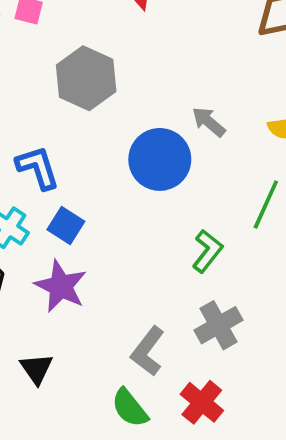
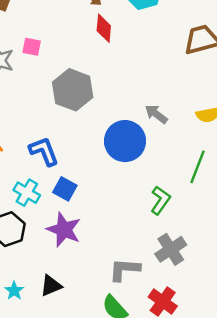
gray L-shape: (148, 351) -> (125, 269), turned 60
black triangle: (37, 369) -> (51, 286), turned 45

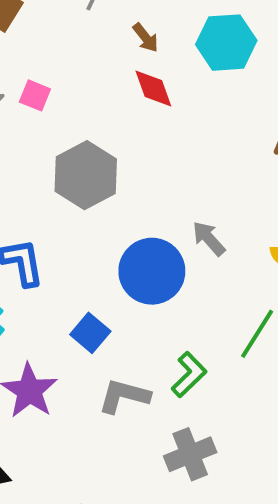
red diamond: (104, 28) -> (153, 89), turned -36
blue square: (65, 189) -> (90, 333), moved
gray L-shape: (125, 269) -> (124, 396), moved

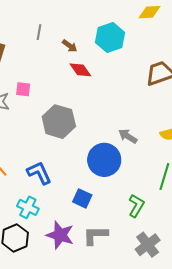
gray L-shape: (124, 396) -> (95, 235), moved

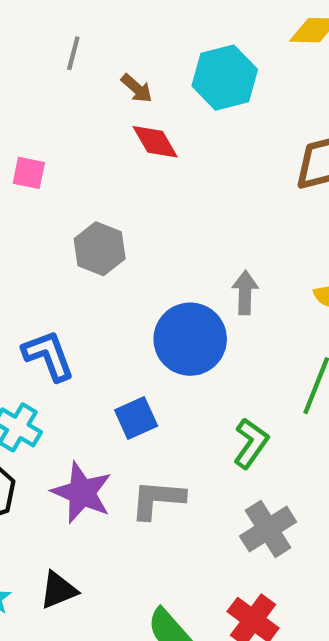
gray hexagon: (59, 122) -> (100, 249), size x0.7
gray arrow: (128, 136) -> (245, 293), turned 54
blue square: (82, 198) -> (136, 418), turned 36

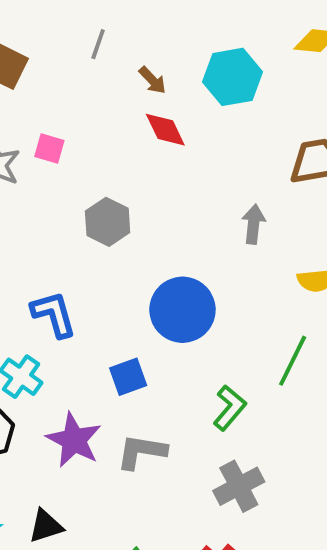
gray arrow: (245, 293) -> (253, 224), moved

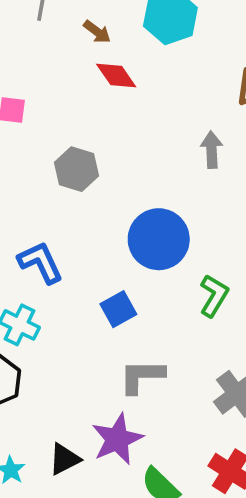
green L-shape: (230, 408) -> (214, 296), moved
purple star: (74, 440) -> (117, 439), moved, turned 30

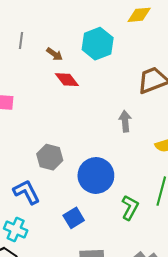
gray hexagon: (77, 169) -> (50, 157), moved

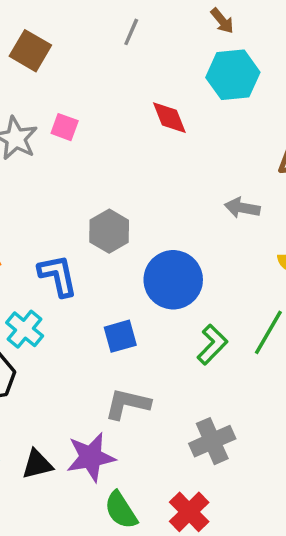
gray line: (21, 40) -> (131, 32), moved
brown arrow: (55, 54) -> (222, 21), moved
gray arrow: (125, 121) -> (242, 208), turned -90

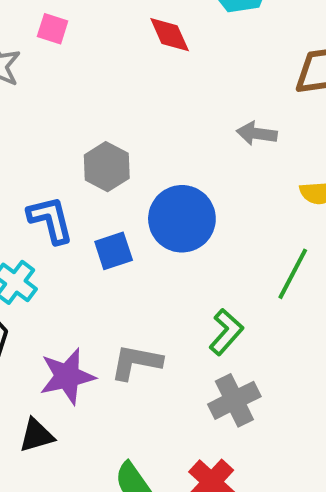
pink square: (65, 127) -> (53, 29), moved
blue square: (120, 336) -> (114, 251), moved
green L-shape: (212, 344) -> (226, 332), moved
purple star: (91, 457) -> (67, 376), moved

